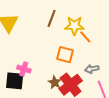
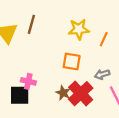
brown line: (52, 18) -> (31, 24), moved
orange line: (85, 37) -> (104, 39), moved, turned 72

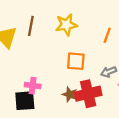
yellow star: (79, 29) -> (66, 25), moved
red cross: (81, 94) -> (88, 94), turned 35

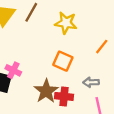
brown star: (70, 94) -> (46, 91), size x1.5
red cross: (88, 94) -> (64, 96), size x0.7

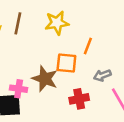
orange line: (102, 47) -> (88, 46), moved
brown star: (46, 91) -> (45, 79), moved

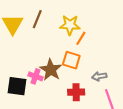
orange line: (88, 46) -> (81, 38), moved
pink cross: (19, 89) -> (35, 76), moved

